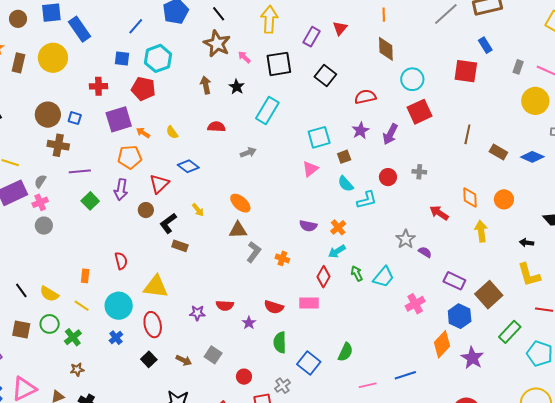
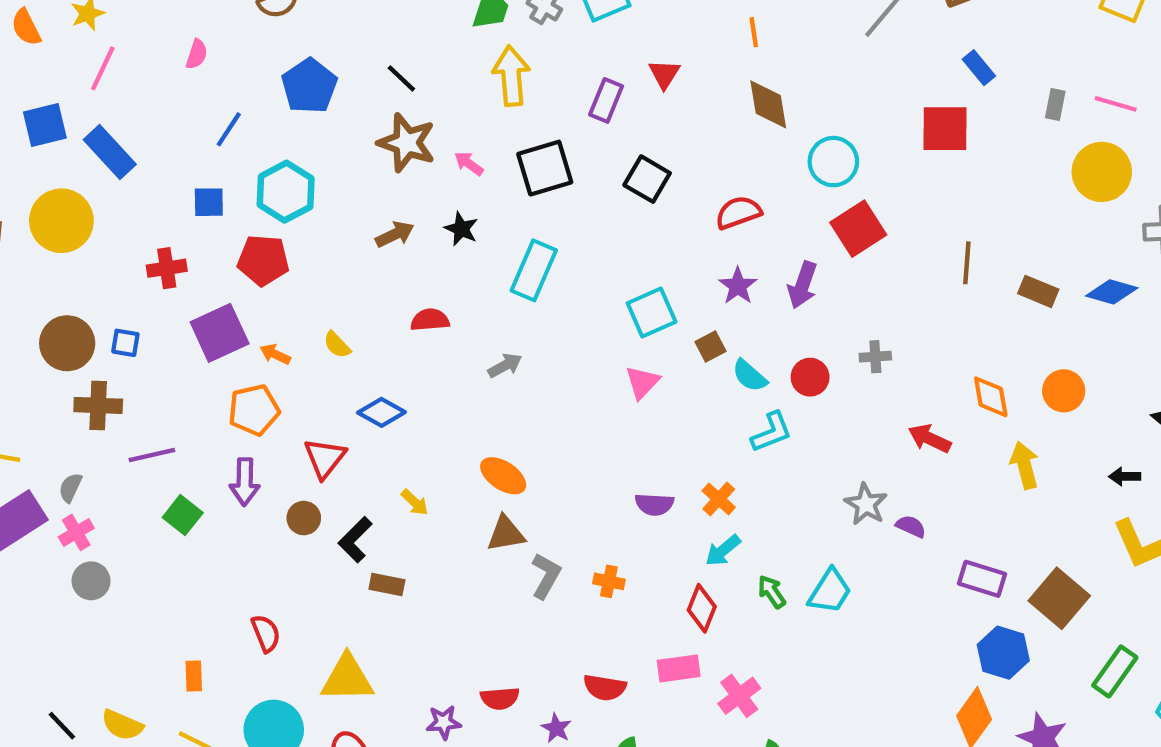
brown arrow: (206, 85) -> (395, 234), turned 84
cyan semicircle: (346, 184) -> (750, 376), moved
pink cross: (415, 304) -> (739, 696), moved

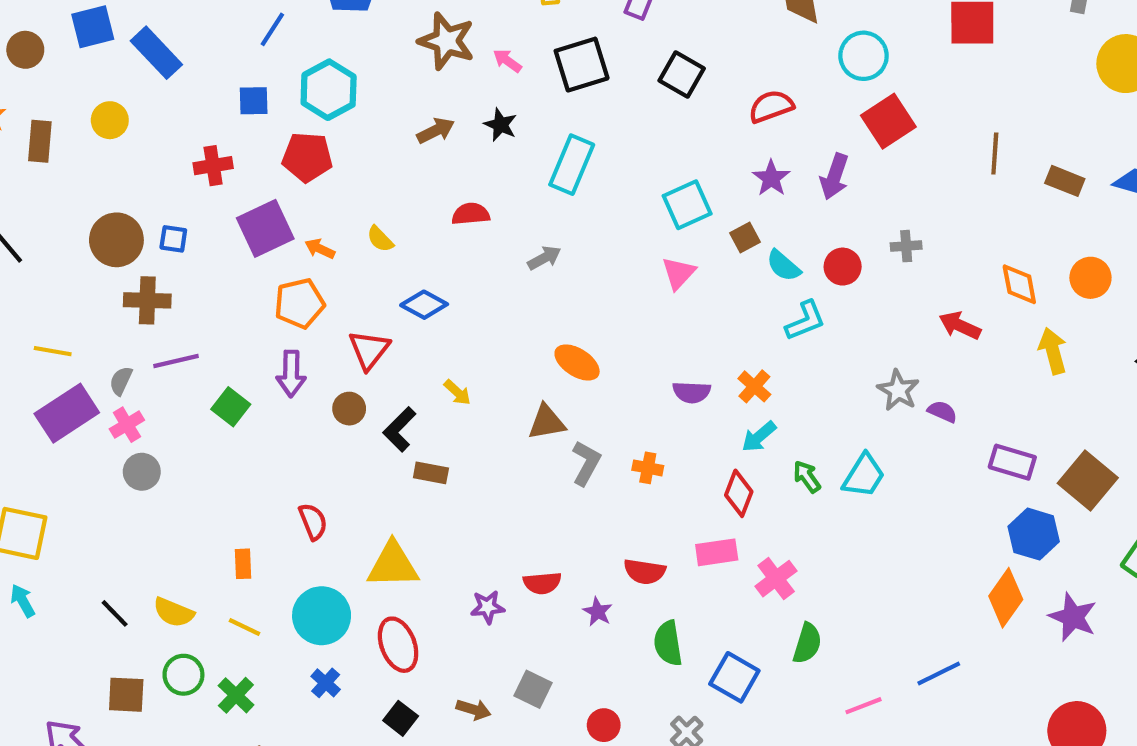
yellow circle: (61, 221) -> (110, 120), size x0.6
purple line: (152, 455) -> (176, 361), moved
orange ellipse: (503, 476) -> (577, 362), moved

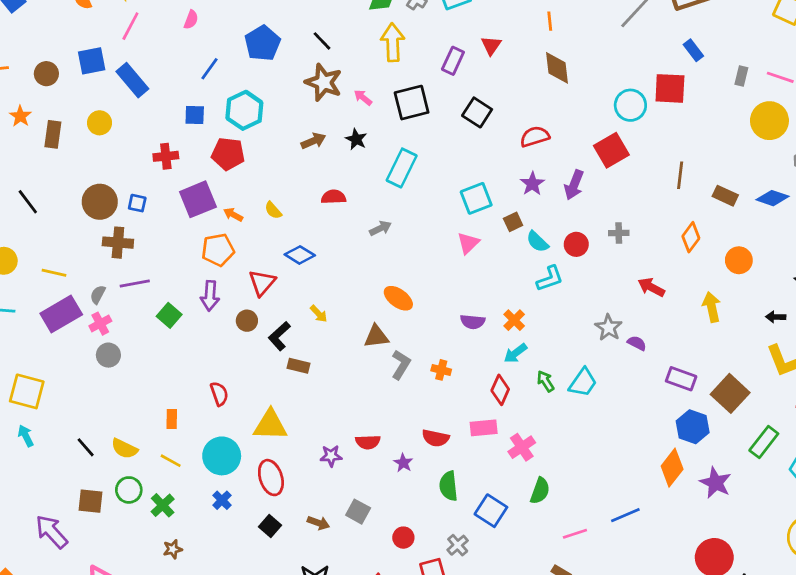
cyan circle: (864, 56) -> (630, 105), moved
orange diamond: (1019, 284) -> (691, 237), moved, turned 44

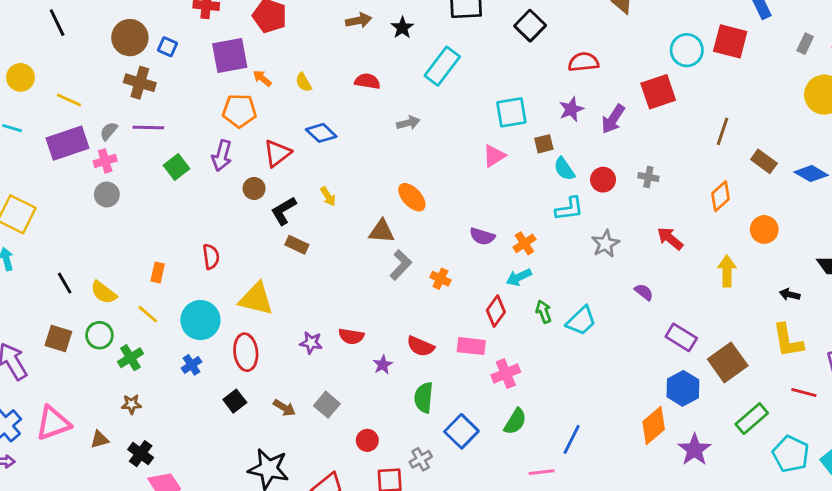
gray star: (609, 328) -> (605, 244), moved
blue line: (625, 515) -> (572, 439), moved, turned -52

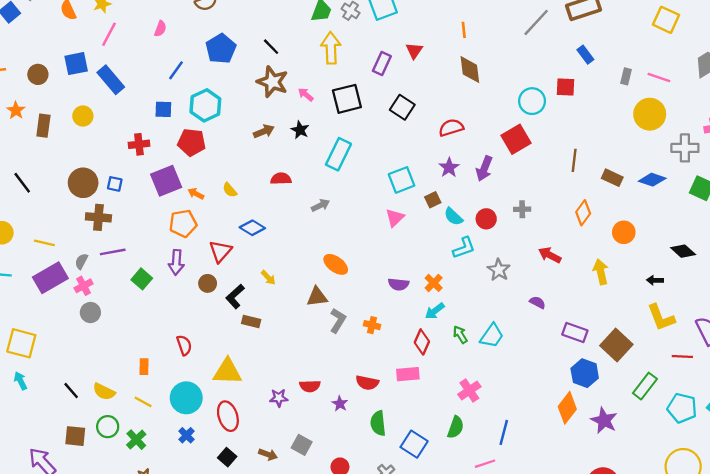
red square: (730, 41) -> (565, 87), size x0.7
pink cross: (506, 374) -> (469, 390), moved

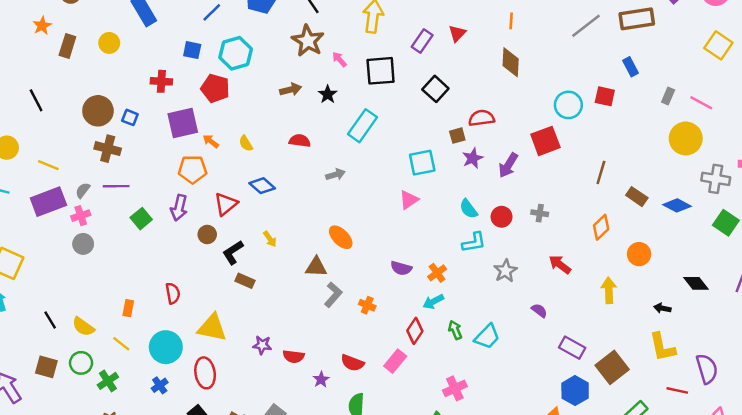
brown square: (433, 200) -> (457, 136), moved
pink rectangle: (408, 374) -> (395, 361), turned -55
purple star: (279, 398) -> (262, 345), moved

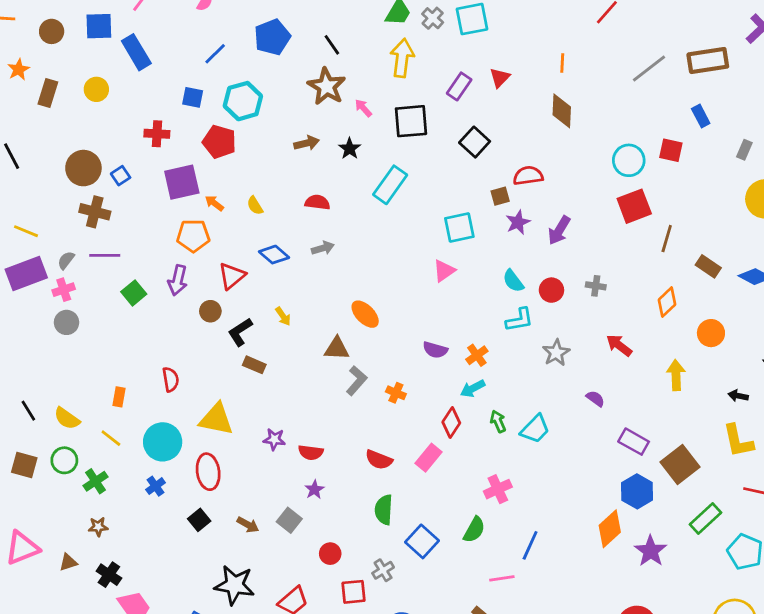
blue square: (130, 117) -> (121, 176), turned 35
red square: (545, 141) -> (634, 206), moved
gray arrow: (335, 174) -> (323, 248), moved
purple star: (321, 379) -> (314, 490), moved

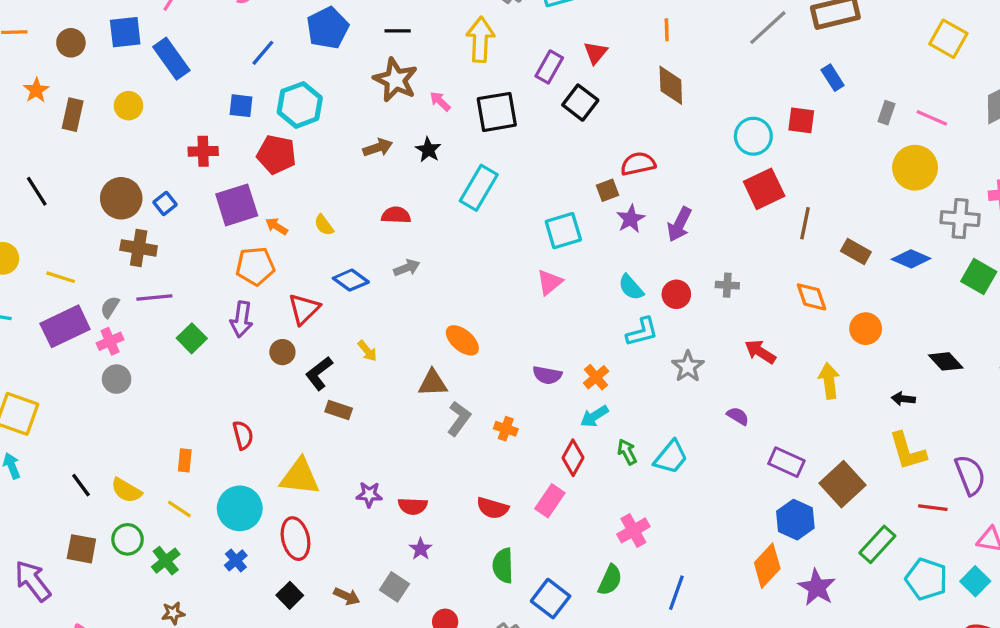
black line: (332, 45) -> (398, 31), turned -50
black square: (475, 142) -> (580, 103), moved
orange diamond: (667, 302) -> (812, 297), turned -60

